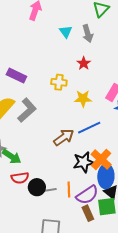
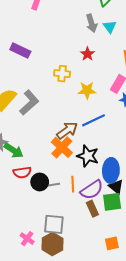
cyan triangle: (66, 32) -> (110, 27), moved
purple rectangle: (16, 76) -> (20, 50), moved
orange cross: (101, 159) -> (62, 147), moved
black star: (84, 162) -> (88, 156), turned 30

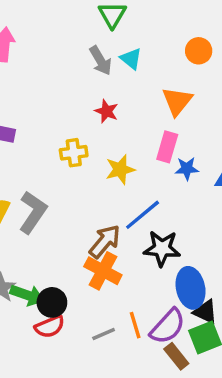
black star: (88, 156) -> (162, 248), moved
black circle: (40, 182) -> (52, 302), moved

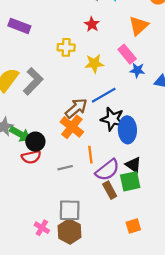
pink rectangle: (167, 147) -> (127, 54), turned -66
blue ellipse: (191, 288) -> (127, 130), moved
orange line: (135, 325) -> (90, 155), moved

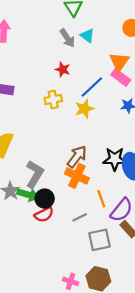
red star: (92, 24) -> (63, 69), moved
pink rectangle: (127, 54) -> (121, 77), moved
gray L-shape: (33, 81) -> (35, 174), moved
blue line: (104, 95) -> (92, 87), moved
gray square: (70, 210) -> (100, 240), moved

